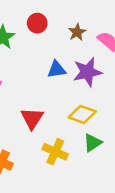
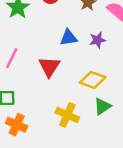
purple star: (87, 72) -> (98, 40), size x0.6
red triangle: (32, 118) -> (49, 67), moved

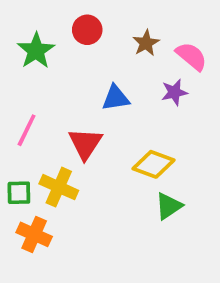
purple star: (98, 40) -> (174, 92), moved
yellow cross: (67, 115) -> (59, 187), moved

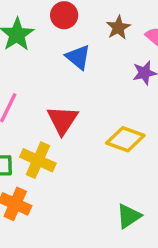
blue triangle: (116, 98) -> (78, 57), moved, turned 48
green triangle: (169, 206) -> (129, 216), moved

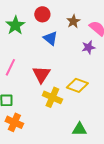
yellow cross: (38, 160) -> (52, 97), moved
green triangle: (129, 216) -> (79, 129), turned 35

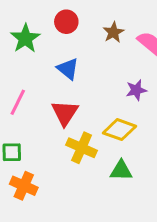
blue triangle: (50, 38) -> (68, 69), moved
purple star: (88, 47) -> (136, 90), moved
green triangle: (79, 129) -> (121, 171), moved

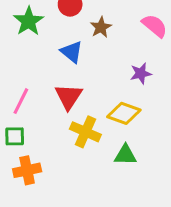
brown star: (113, 32) -> (101, 27), moved
pink line: (18, 102) -> (21, 101), moved
orange cross: (24, 186) -> (27, 170), turned -36

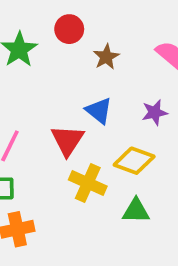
blue triangle: (72, 52) -> (99, 111), moved

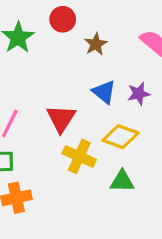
blue triangle: (99, 111) -> (104, 92), moved

